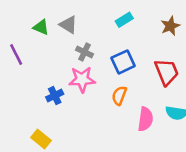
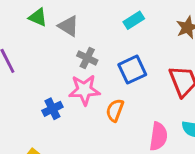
green triangle: (41, 27) -> (38, 17), moved
orange semicircle: (119, 96) -> (115, 110), moved

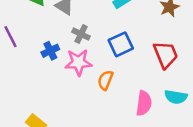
blue cross: (52, 109) -> (50, 51), moved

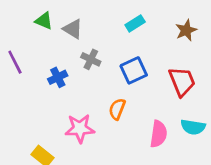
pink star: (78, 62) -> (80, 128), moved

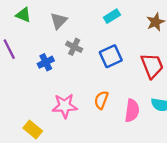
green triangle: (44, 21) -> (23, 15), moved
gray triangle: (73, 29) -> (59, 21), turned 42
orange semicircle: (117, 109) -> (101, 100), moved

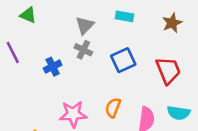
cyan rectangle: (112, 16) -> (125, 16), turned 42
gray triangle: (59, 21) -> (85, 25), moved

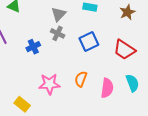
red trapezoid: (168, 70) -> (124, 50), turned 145
cyan semicircle: (178, 113) -> (132, 83), turned -120

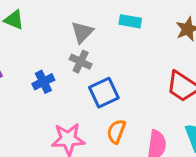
blue square: (89, 42) -> (104, 93), moved

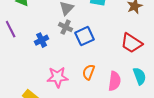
blue square: (104, 93) -> (85, 36), moved

